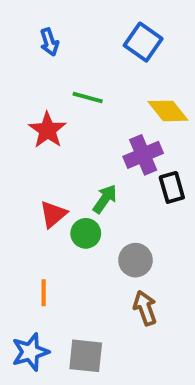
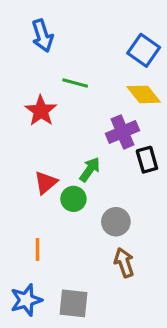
blue arrow: (49, 42) -> (42, 36), size x1.4
blue square: (143, 42) -> (144, 50), moved

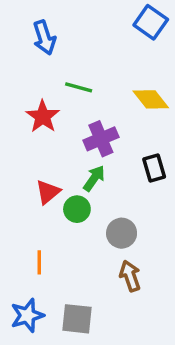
blue square: (144, 50) -> (151, 22), moved
purple cross: (122, 132) -> (101, 139), moved

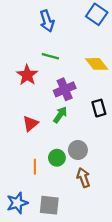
blue arrow: (44, 38) -> (47, 21), moved
green circle: (77, 209) -> (57, 158), moved
orange line: (39, 262) -> (35, 167), moved

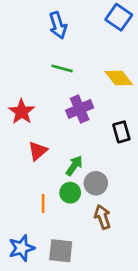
red star: (27, 75) -> (22, 112), moved
green arrow: (60, 115) -> (74, 166), moved

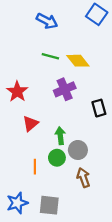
blue arrow: (58, 25) -> (47, 21), turned -45
yellow diamond: (119, 78) -> (78, 61), moved
green arrow: (74, 166) -> (60, 136), turned -42

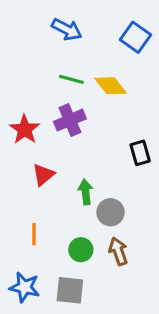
blue square: (97, 14) -> (136, 37), moved
purple cross: (65, 89) -> (70, 120), moved
green circle: (57, 158) -> (81, 250), moved
orange line: (35, 167) -> (34, 234), moved
blue star: (17, 203) -> (25, 287), turned 30

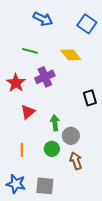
green line: (71, 79) -> (30, 51), moved
green circle: (81, 250) -> (52, 149), moved

